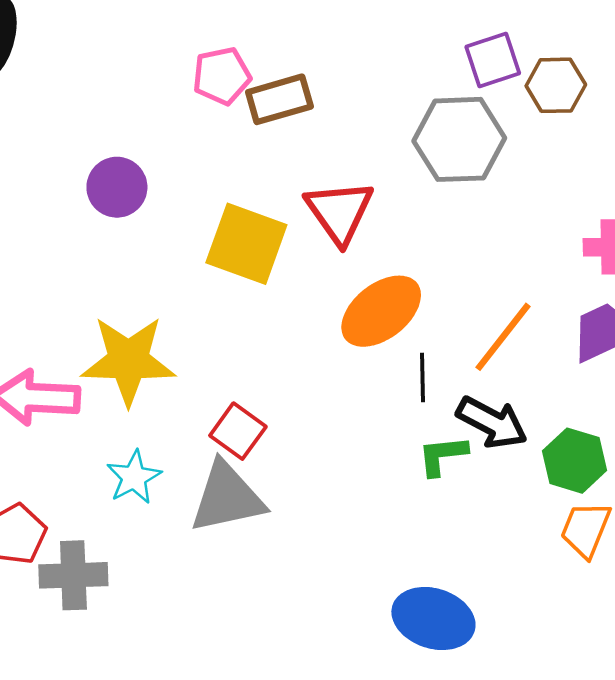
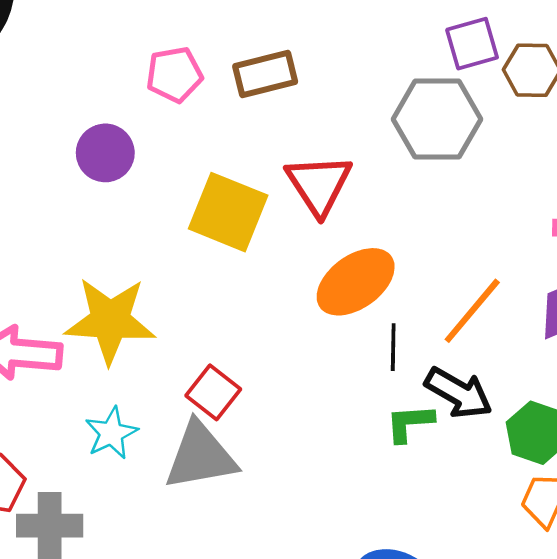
pink pentagon: (222, 76) -> (174, 75), moved

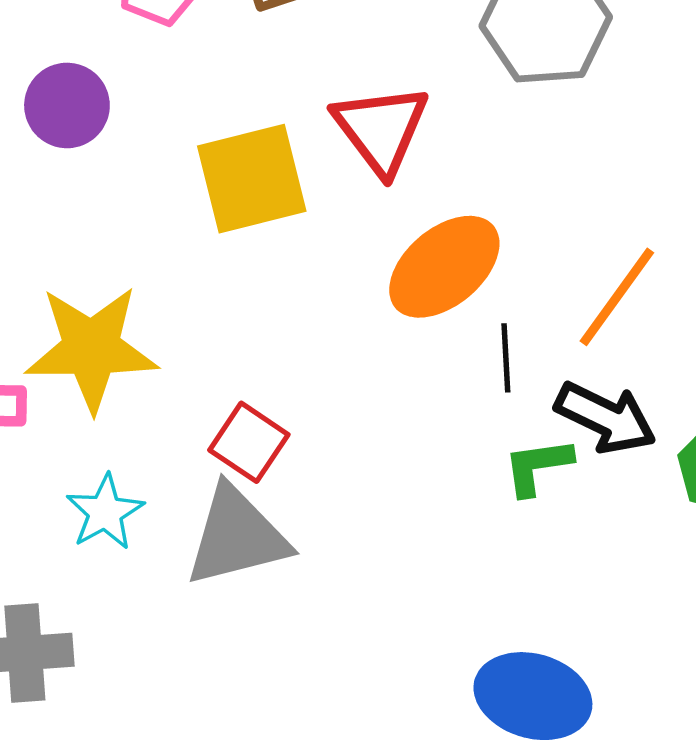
yellow square: (228, 212) -> (252, 179), turned -32

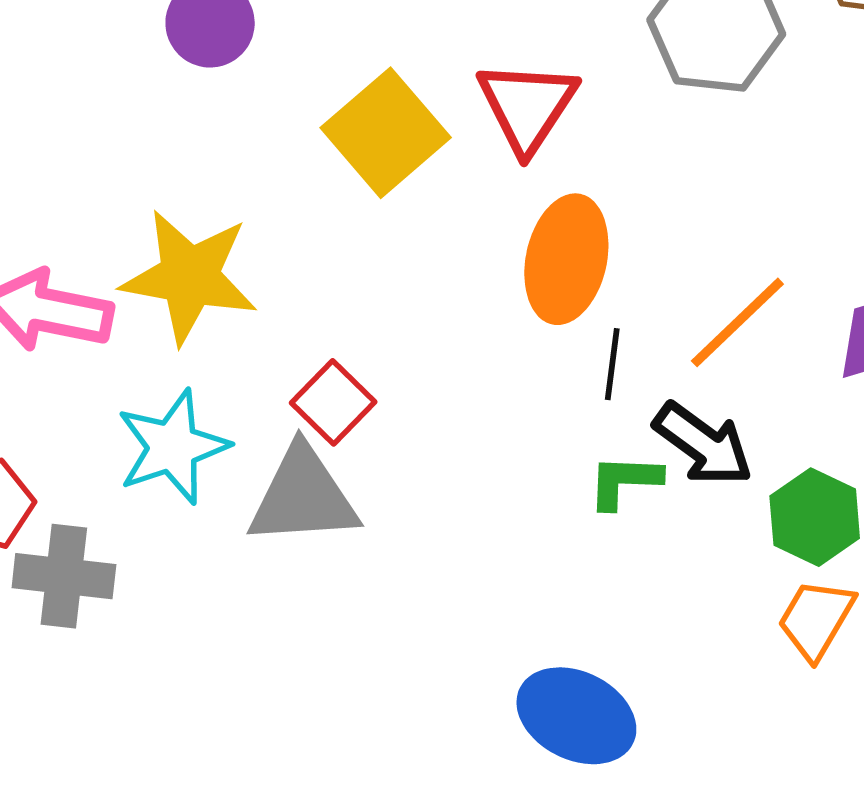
yellow square: (252, 179) -> (386, 133), turned -37
orange ellipse: (444, 267) -> (566, 259), turned -48
cyan star: (105, 512) -> (173, 447), size x1.4

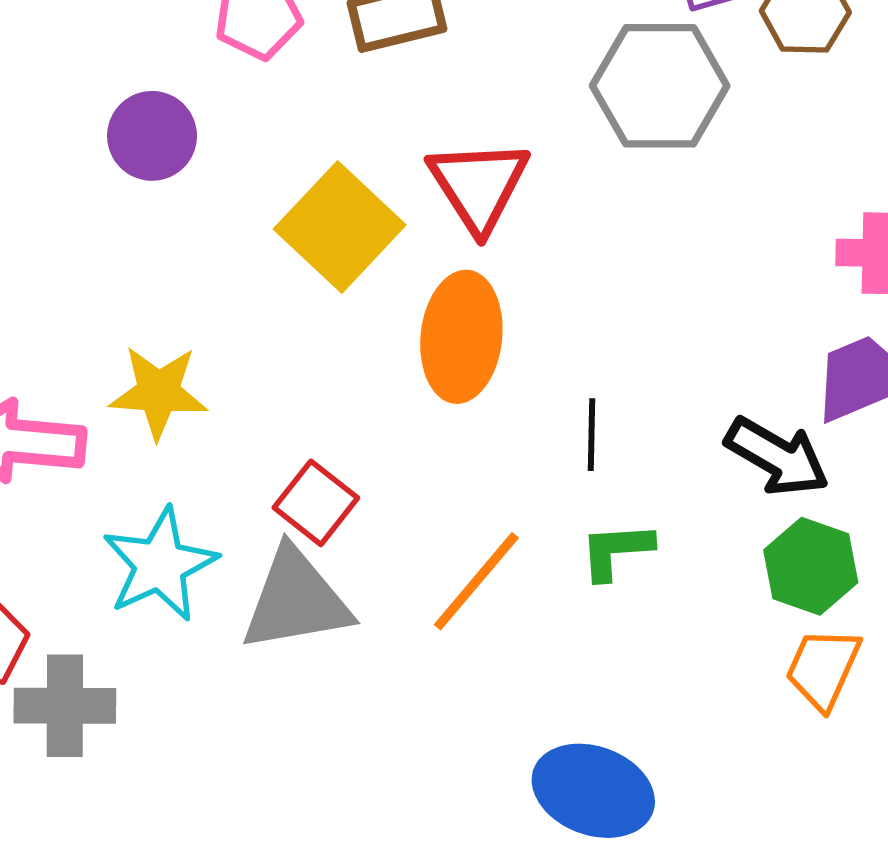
orange ellipse: (566, 259) -> (461, 337), moved
yellow star: (189, 277) -> (159, 392), size x0.7
orange line: (737, 322) -> (476, 581), moved
black arrow: (703, 444) -> (777, 457), moved

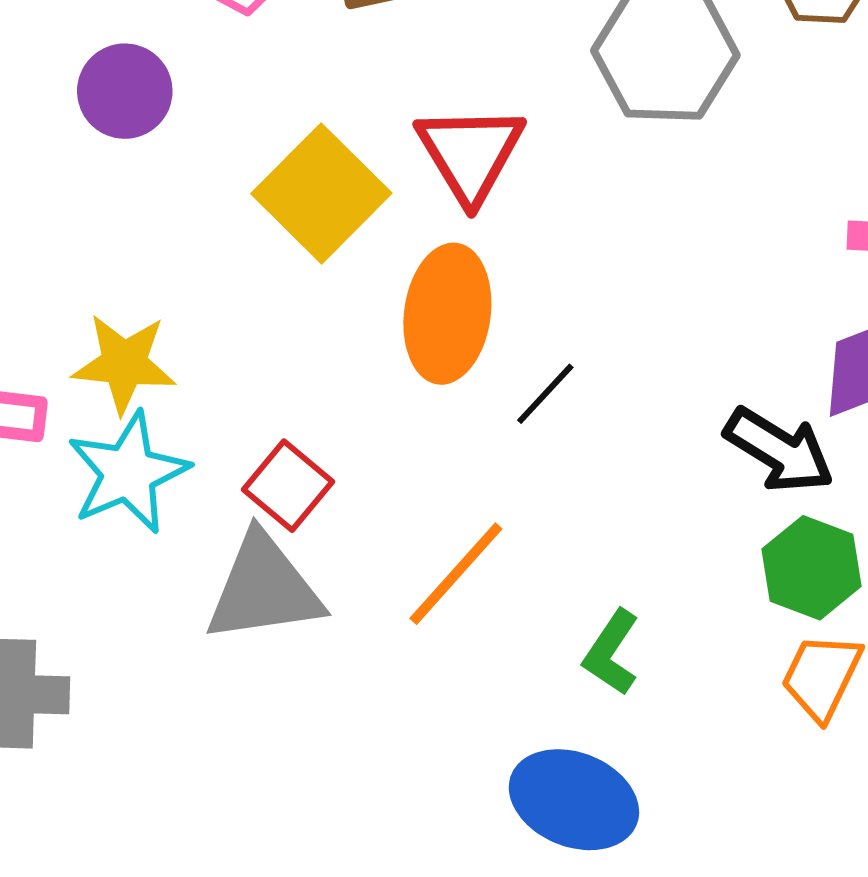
black line: (592, 435) -> (545, 394), moved, turned 40
green L-shape: (616, 551) -> (611, 652), moved, turned -54
cyan star: (160, 565) -> (128, 473), moved

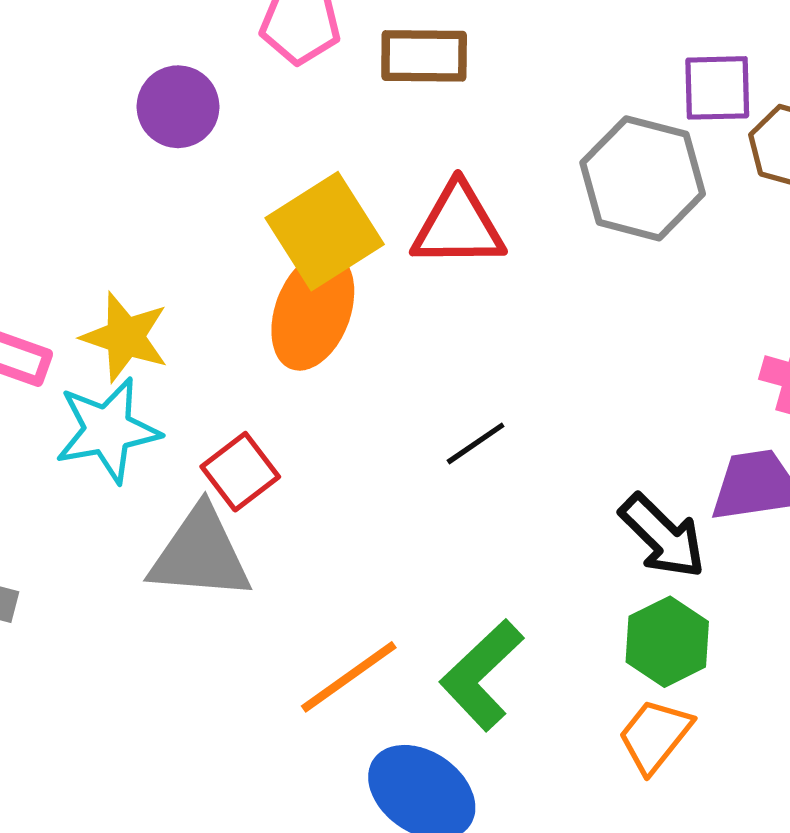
red triangle: (470, 153) -> (458, 226), turned 48
orange ellipse: (447, 314) -> (313, 311), moved
orange line: (456, 574) -> (349, 677), moved
green L-shape: (611, 652) -> (482, 675), size x1.5

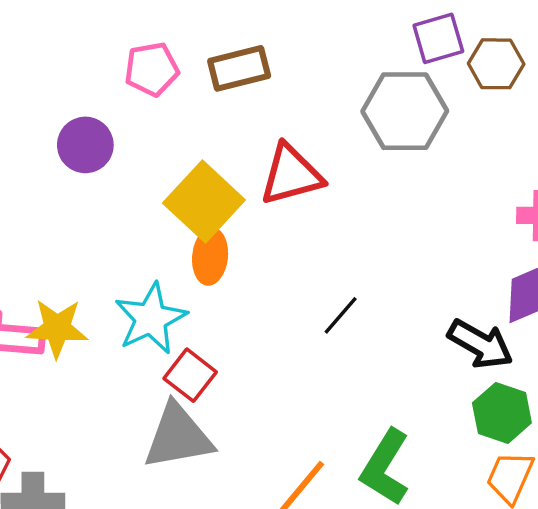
orange ellipse: (313, 311) -> (210, 256), size x0.7
yellow star: (125, 337) -> (57, 328), moved
cyan star: (108, 430) -> (151, 319), moved

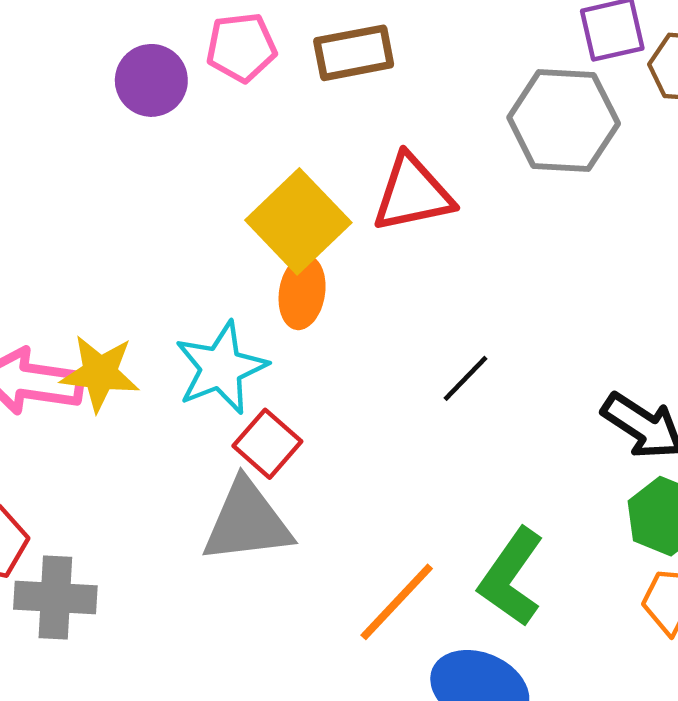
purple circle: (85, 145) -> (151, 80), moved

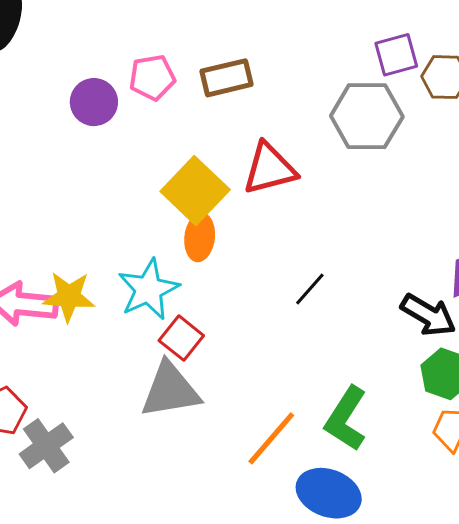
gray cross: (55, 597) -> (46, 446), turned -36

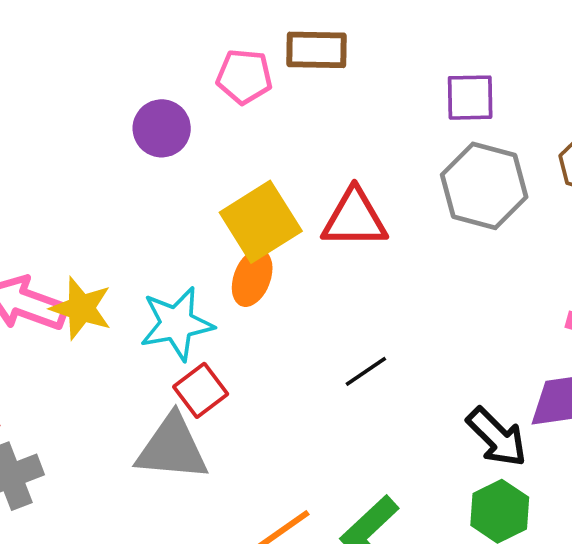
purple square: (396, 55) -> (470, 98), moved
brown rectangle: (226, 78) -> (316, 50), moved
purple circle: (94, 102) -> (162, 128), moved

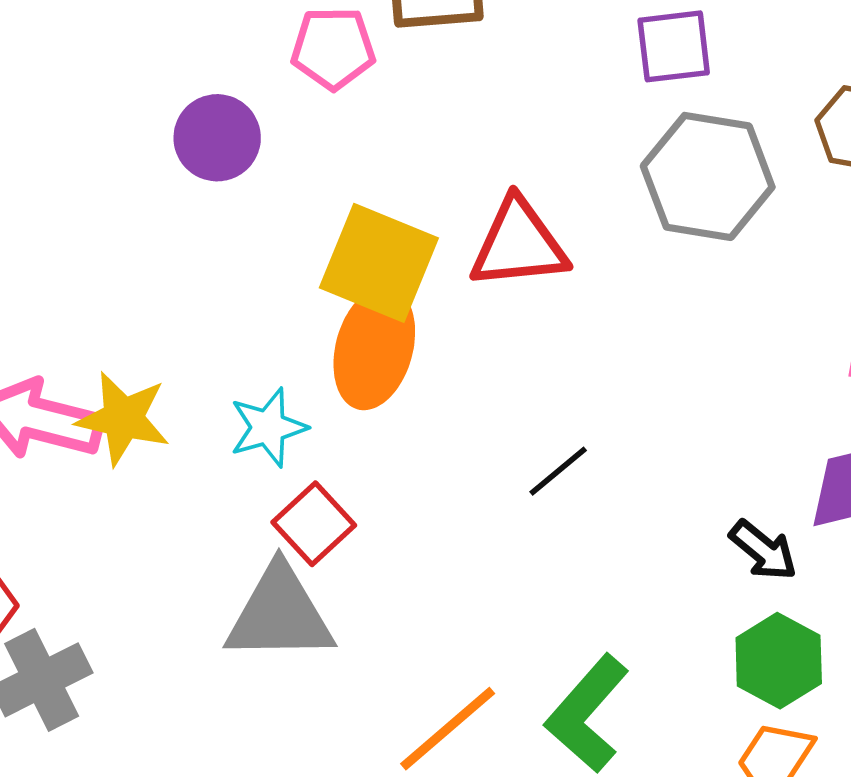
yellow square: (261, 222) -> (379, 263), turned -30
orange ellipse: (252, 278) -> (374, 348), size x1.4
cyan star: (177, 324) -> (268, 427), size x0.7
black arrow: (497, 437) -> (763, 550), size x0.7

